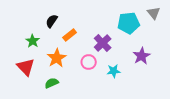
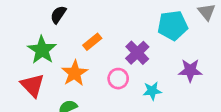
black semicircle: (52, 21) -> (58, 15), moved
green star: (33, 41) -> (42, 50), size x1.5
purple star: (142, 56) -> (190, 70), turned 30

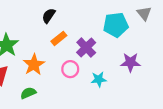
black semicircle: (58, 15) -> (49, 16), moved
orange rectangle: (92, 42) -> (59, 38), moved

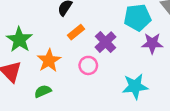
purple star: (130, 62) -> (152, 43), moved
cyan star: (99, 79) -> (135, 86), moved, size x1.5

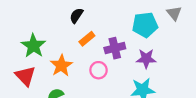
purple cross: (105, 42) -> (115, 48), turned 30
purple star: (152, 43) -> (146, 59), moved

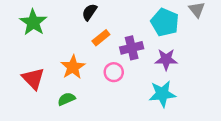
cyan pentagon: (145, 25) -> (165, 22), turned 30
green star: (33, 46) -> (33, 22), moved

